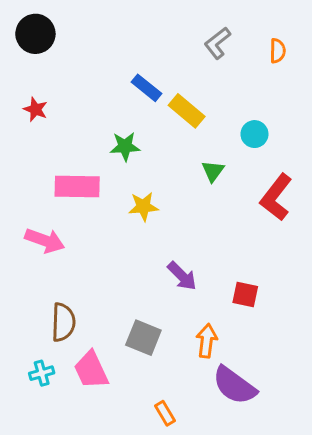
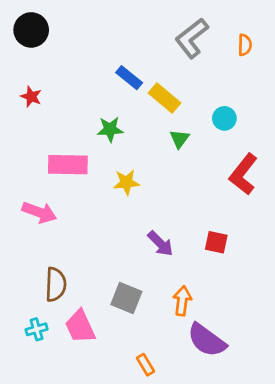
gray L-shape: (217, 43) -> (192, 38), size x1.4
green triangle: (213, 171) -> (179, 139), moved
red square: (245, 294) -> (216, 242), moved

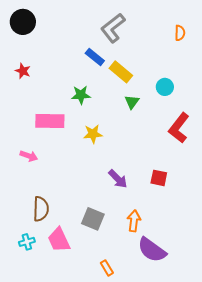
gray L-shape: (192, 38) -> (113, 28), moved
pink arrow: (39, 212) -> (29, 156), size x0.7

